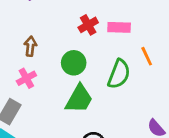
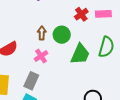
green circle: (74, 63) -> (62, 35), moved
green trapezoid: (79, 99) -> (80, 54), moved

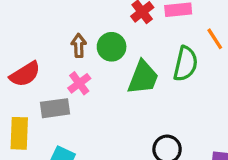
gray rectangle: (31, 81) -> (55, 108), moved, turned 60

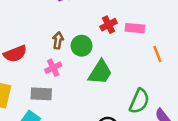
green semicircle: (186, 64) -> (139, 101), moved
gray rectangle: (55, 108) -> (41, 94), moved

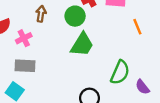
green circle: (82, 46) -> (75, 16), moved
pink cross: (53, 68) -> (24, 38), moved

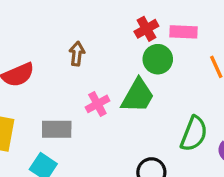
green circle: (75, 16) -> (158, 59), moved
pink cross: (24, 38) -> (97, 104), moved

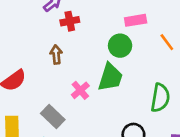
red cross: (146, 29) -> (70, 21), moved, turned 30
gray rectangle: (57, 129) -> (53, 117), turned 55

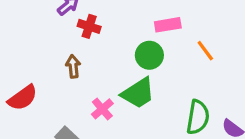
red cross: (70, 21) -> (89, 26), turned 30
green trapezoid: (110, 77) -> (138, 93), turned 40

